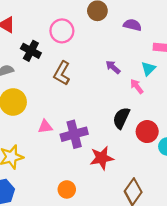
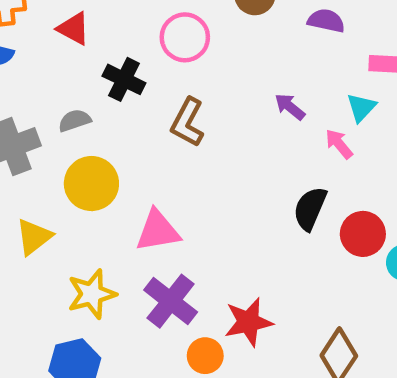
pink triangle: (45, 127) -> (158, 231), size x1.5
purple cross: (74, 134) -> (171, 301), moved, turned -35
red star: (102, 158) -> (248, 322), moved

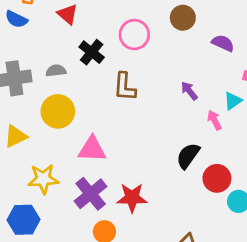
brown L-shape: (188, 122) -> (125, 87), turned -36
red star: (248, 322) -> (132, 198), moved

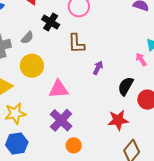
gray semicircle: (56, 71) -> (27, 38), turned 144
purple arrow: (189, 91) -> (98, 68), moved, turned 72
yellow star: (43, 179) -> (15, 113), moved
red star: (132, 198) -> (118, 120), moved

